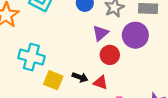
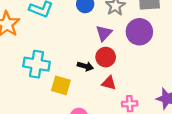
red circle: (110, 55) -> (106, 57), moved
black arrow: (80, 77) -> (85, 66), moved

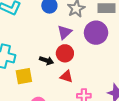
yellow square: (61, 85) -> (24, 76), turned -30

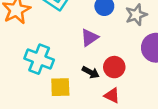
purple triangle: (65, 32) -> (89, 38), moved

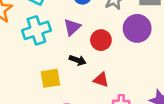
cyan cross: (39, 59) -> (36, 30), moved, turned -32
red circle: (114, 67) -> (101, 40), moved

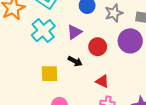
cyan cross: (36, 30) -> (43, 31), turned -30
red triangle: (101, 80) -> (102, 81), moved

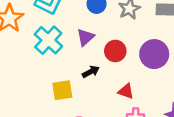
purple circle: (130, 41) -> (154, 54), moved
black arrow: (75, 61) -> (91, 72), turned -48

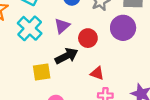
purple circle: (154, 54) -> (123, 28), moved
black arrow: (91, 72) -> (66, 56), size x1.5

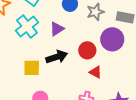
red circle: (88, 38) -> (87, 50), moved
red triangle: (97, 73) -> (96, 72), moved

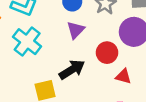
purple triangle: (57, 29) -> (76, 30), moved

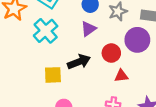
red triangle: (123, 76) -> (121, 76), turned -32

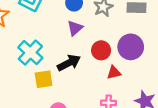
cyan cross: (46, 31) -> (30, 53), moved
purple circle: (137, 40) -> (131, 47), moved

